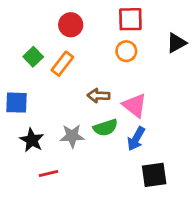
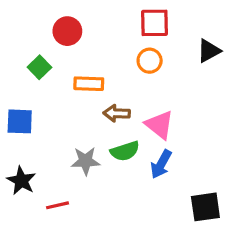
red circle: (71, 25) -> (67, 31), moved
orange rectangle: (62, 64) -> (89, 84), moved, turned 55
black star: (32, 140) -> (21, 181), moved
black square: (154, 175) -> (205, 207), moved

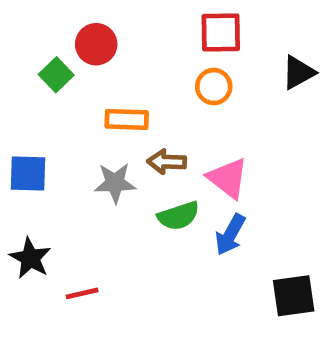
green square: (39, 67) -> (56, 75), moved
gray star: (85, 161) -> (115, 183), moved

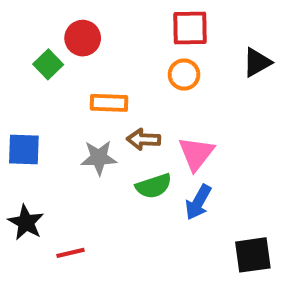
pink triangle: (228, 178) -> (196, 154), turned 30

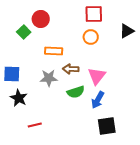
black star: (26, 223) -> (19, 98), moved
black square: (253, 255) -> (107, 126), moved

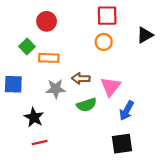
green square: (24, 32) -> (27, 46), moved
orange rectangle: (54, 51) -> (49, 58), moved
black star: (19, 98) -> (34, 117), moved
blue arrow: (98, 100) -> (127, 111), moved

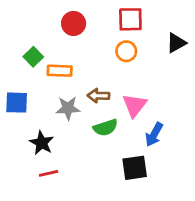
red circle: (47, 21) -> (74, 23), moved
black square: (122, 144) -> (135, 168), moved

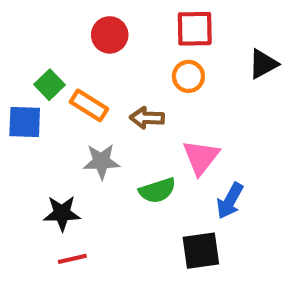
orange rectangle: (60, 71) -> (89, 105), turned 30
brown arrow: (98, 96) -> (147, 118), moved
blue square: (17, 103) -> (25, 122), moved
black star: (42, 143) -> (62, 213), turned -30

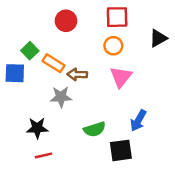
brown arrow: (147, 118) -> (77, 74), moved
pink triangle: (201, 157) -> (121, 77), moved
green semicircle: (157, 190) -> (95, 129), moved

